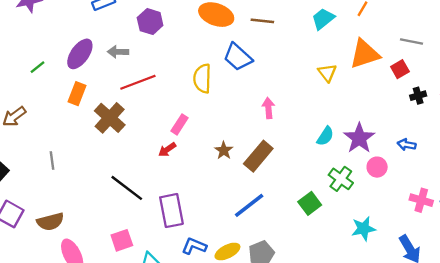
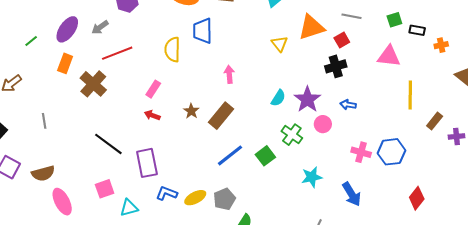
gray arrow: (118, 52) -> (100, 27), turned -36
blue trapezoid: (238, 57) -> (203, 31), turned 48
black cross: (418, 96) -> (336, 66), moved, size x1.5
red arrow: (167, 150) -> (152, 115), moved, turned 56
blue line: (249, 205) -> (230, 155), moved

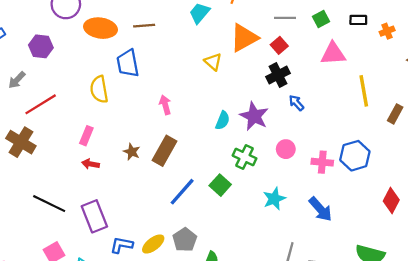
green square: (394, 20) -> (321, 19), moved
blue arrow: (348, 105) -> (296, 103), moved, turned 49
pink circle: (323, 124) -> (286, 149), moved

